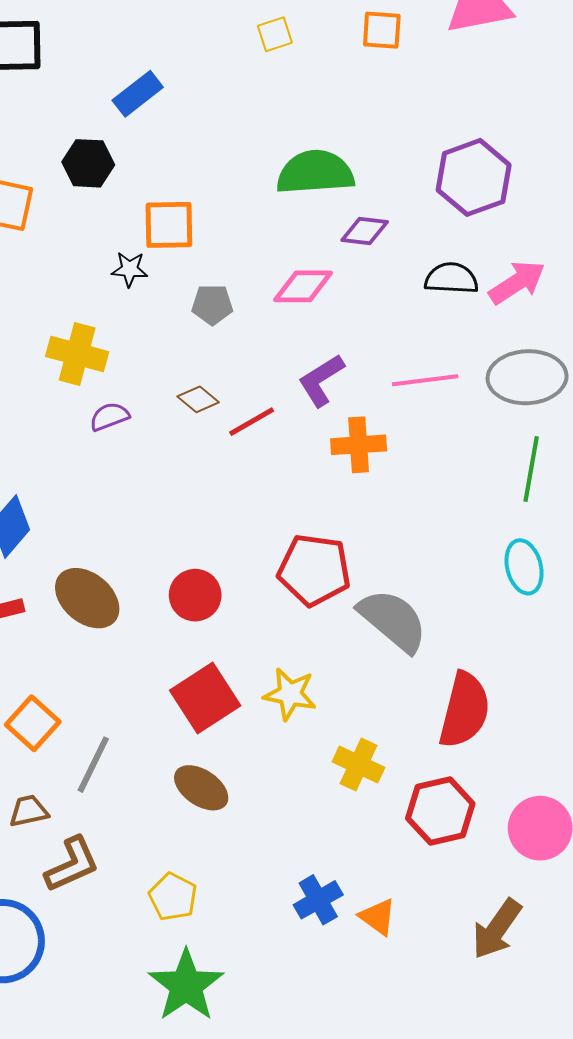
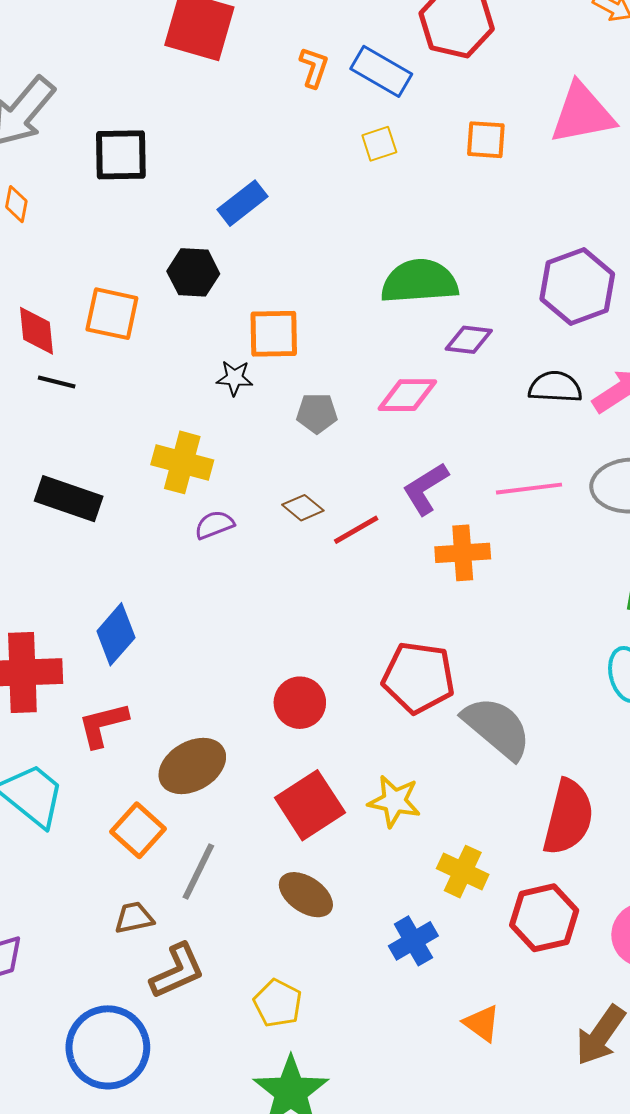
brown ellipse: (87, 598) -> (192, 766), moved, turned -70
blue cross: (318, 900) -> (413, 941), moved

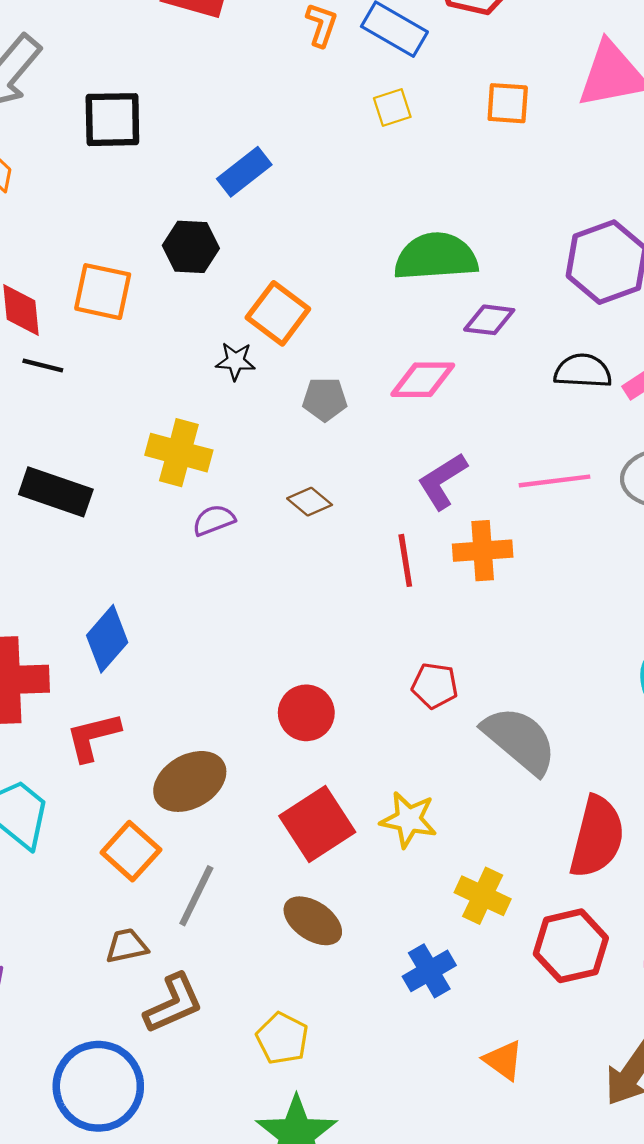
orange square: (274, 334) -> (278, 313), turned 38
red line: (356, 530) -> (405, 560), moved, turned -69
red pentagon: (418, 678) -> (435, 686), size x0.6

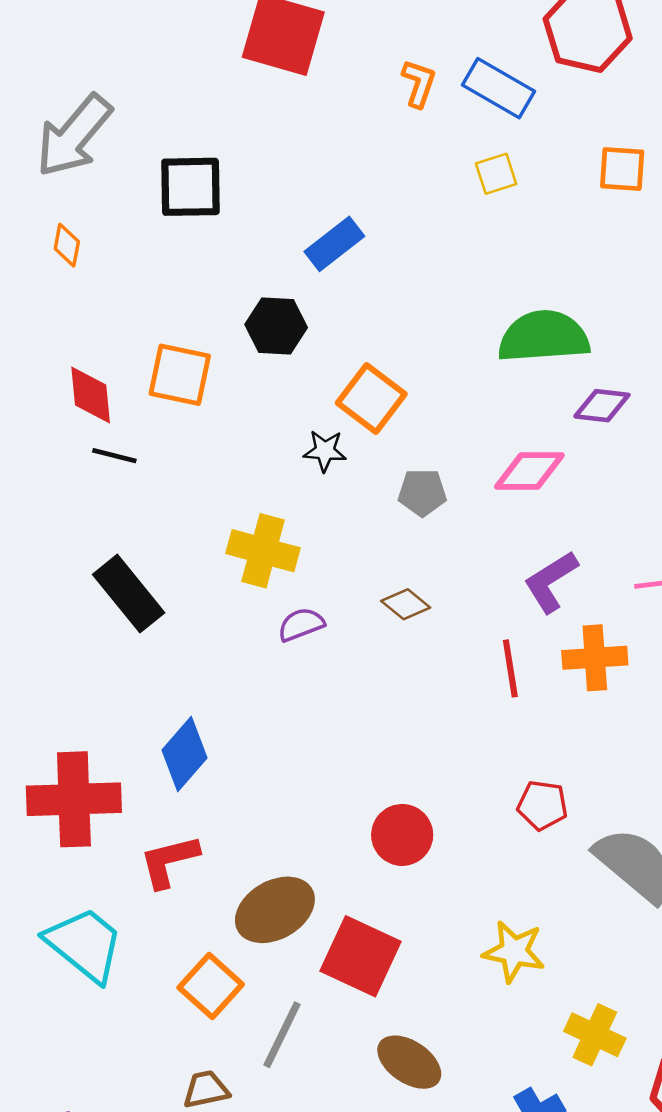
black rectangle: (56, 492) -> (129, 594), turned 32
red square: (317, 824) -> (361, 956), moved, turned -32

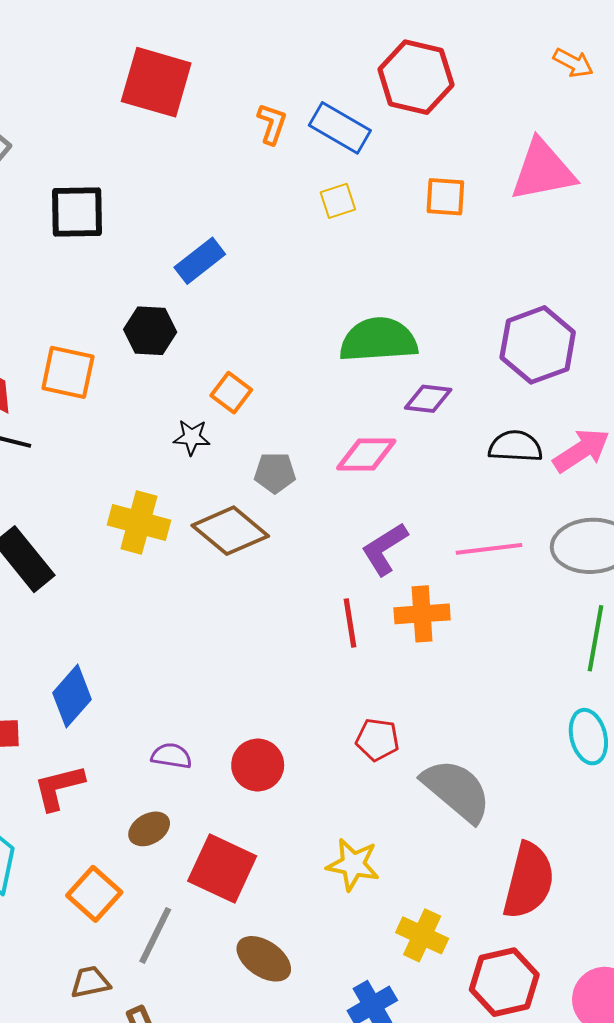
orange square: (371, 399) -> (231, 393), size x0.7
brown diamond: (406, 604) -> (230, 531), moved, size x1.8
purple semicircle: (301, 624) -> (171, 756), moved, turned 30
brown ellipse: (275, 910) -> (149, 829), size x0.6

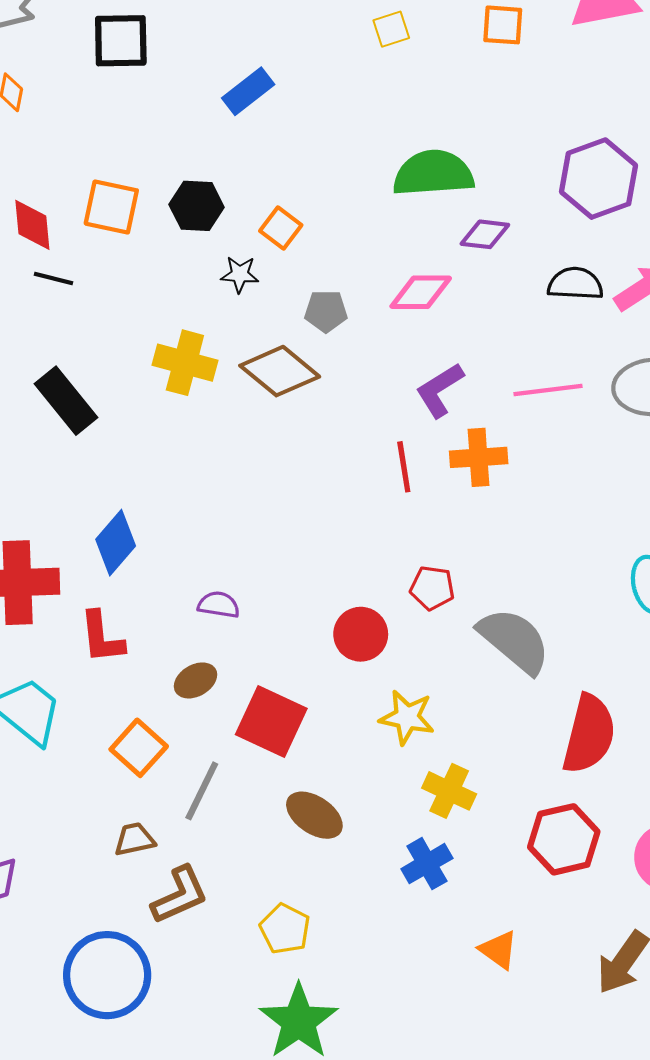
black hexagon: (150, 331) -> (197, 206), moved
red circle: (258, 765) -> (361, 634), moved
red L-shape: (59, 787) -> (102, 637), turned -82
yellow cross: (422, 935) -> (449, 791), moved

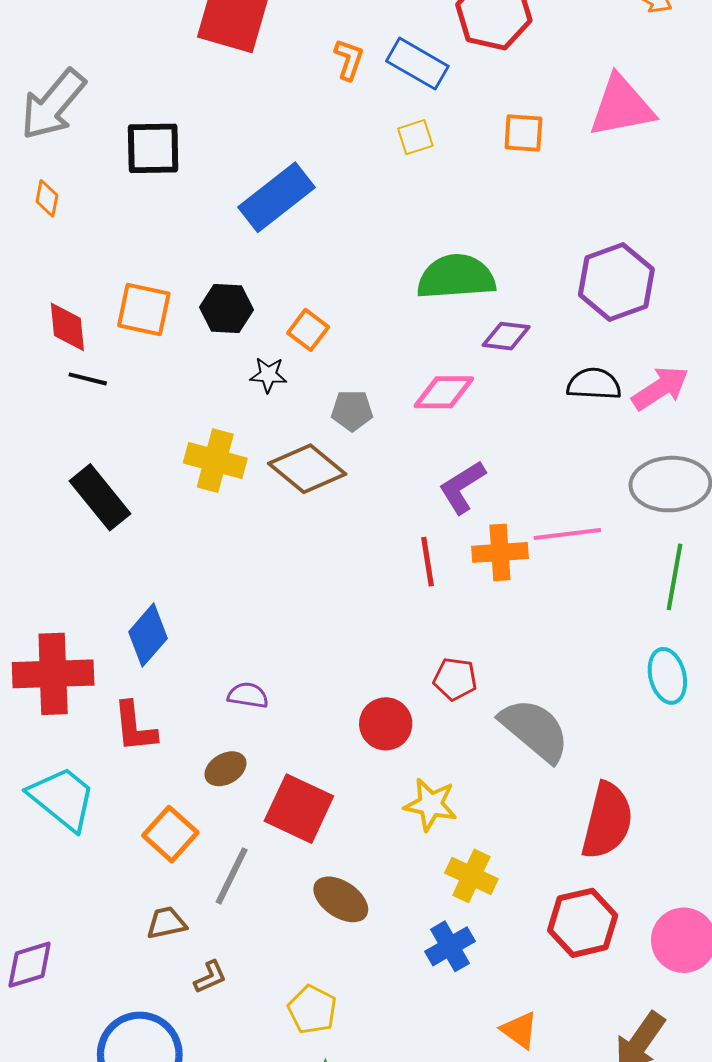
blue rectangle: (248, 91) -> (277, 197), size x1.5
pink line: (548, 390) -> (567, 534), moved
brown L-shape: (180, 895) -> (210, 977), size x0.6

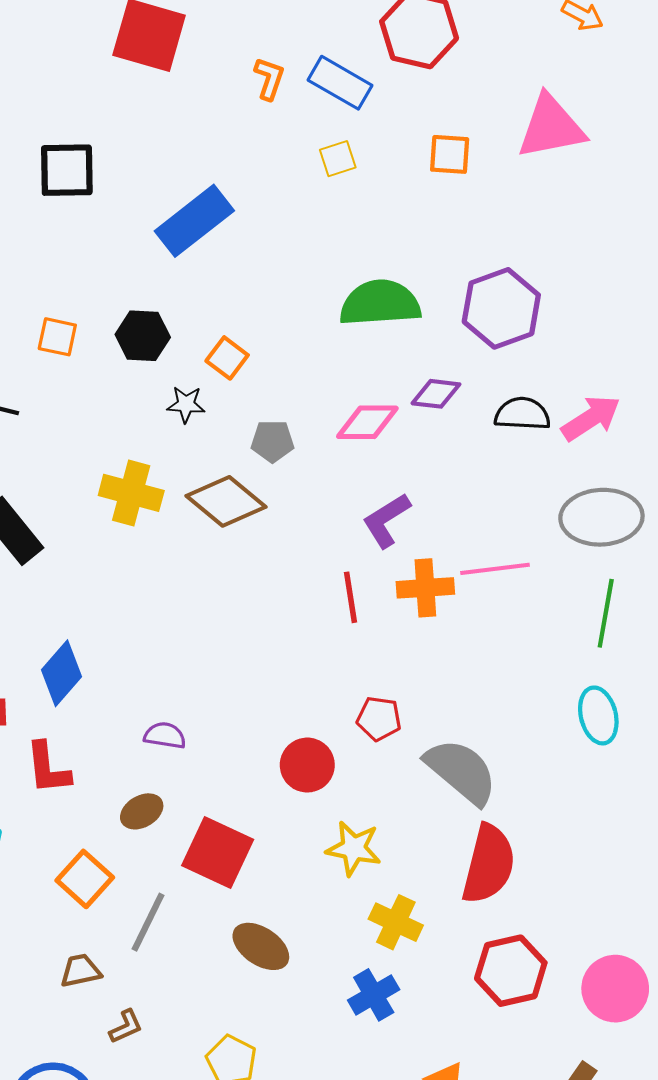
purple hexagon: (616, 282) -> (501, 308), moved
orange square: (144, 310) -> (57, 337), size x0.7
purple diamond: (506, 336) -> (436, 394), moved
red semicircle: (607, 821) -> (489, 864), moved

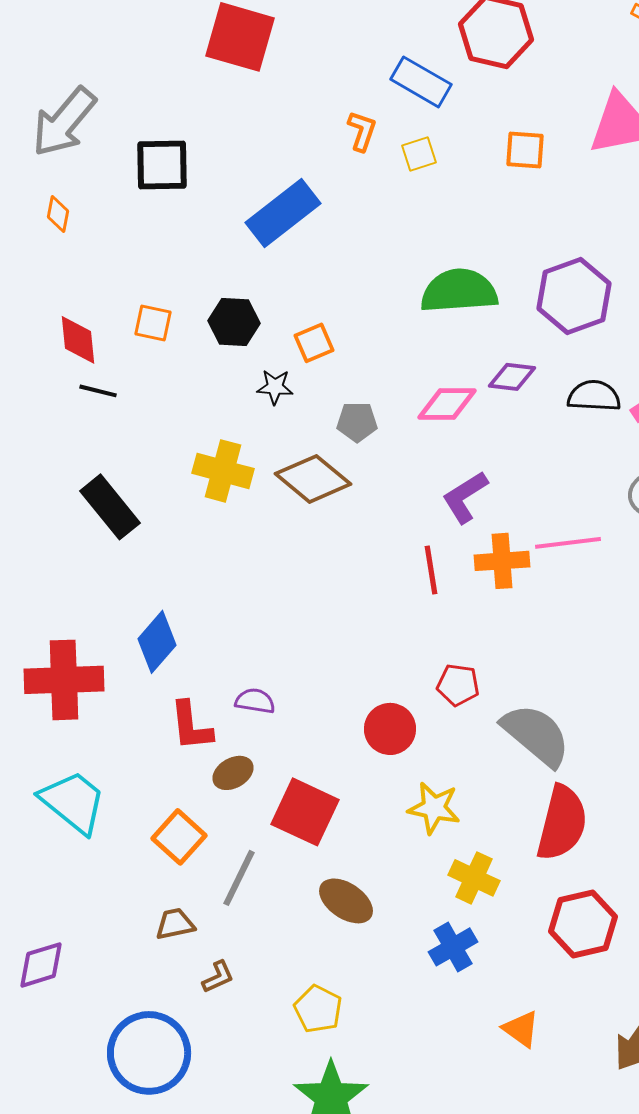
orange L-shape: (269, 78) -> (362, 131), moved
orange square: (227, 358) -> (314, 343), turned 30
red L-shape: (48, 768) -> (191, 726), moved

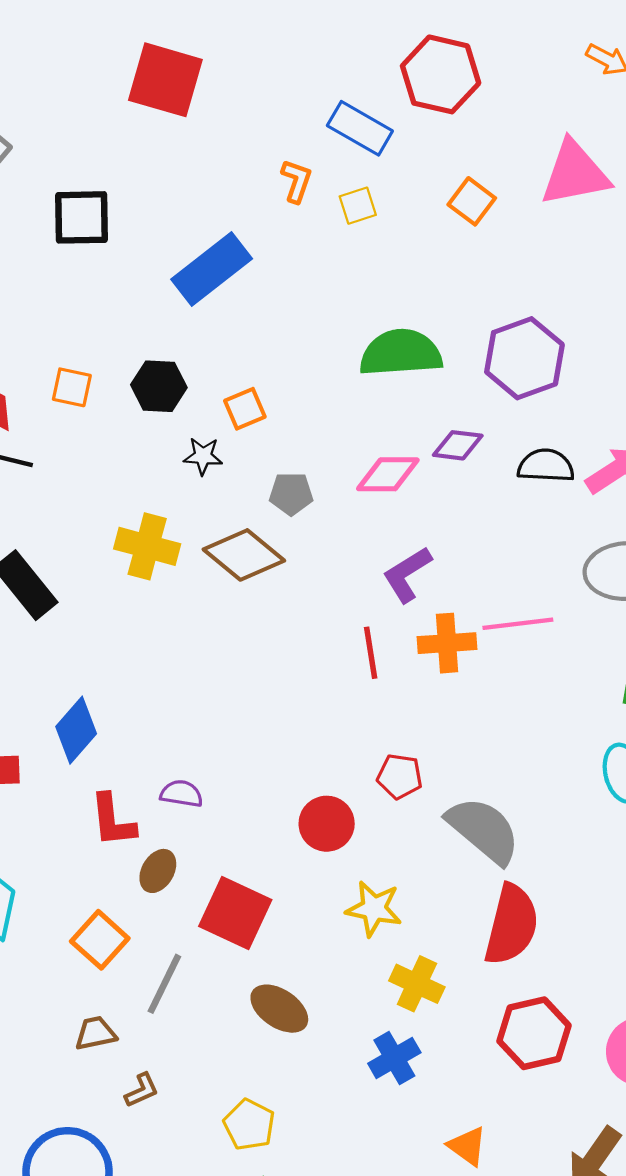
orange square: (525, 150) -> (472, 201), turned 33
brown ellipse: (233, 773) -> (158, 871), turned -30

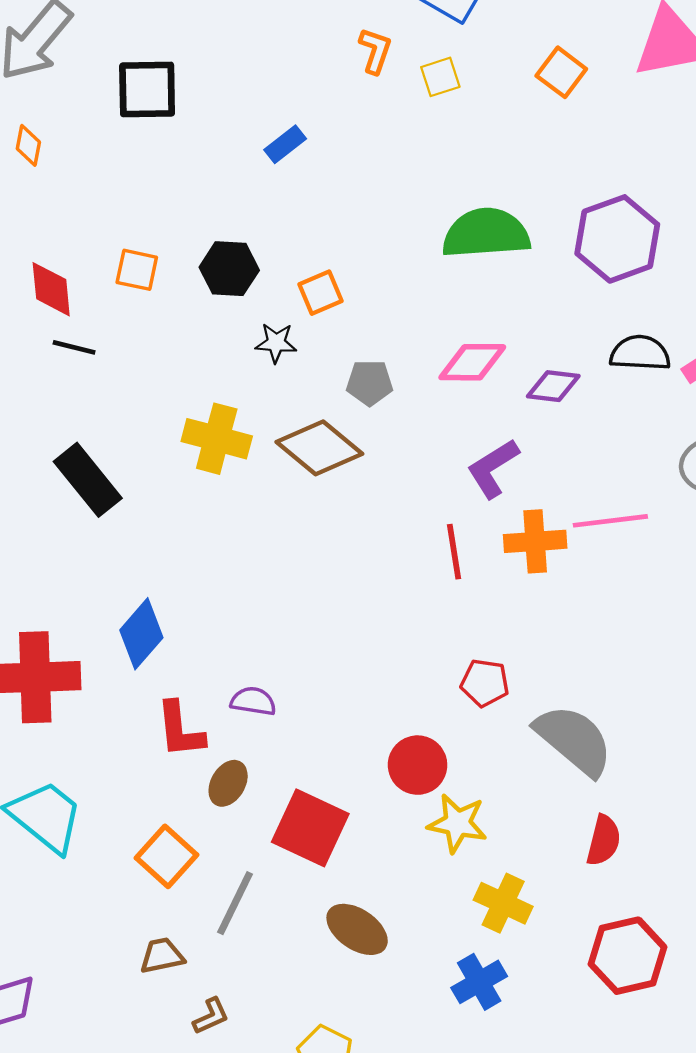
blue rectangle: (212, 269) -> (285, 144), size x0.5
purple diamond: (458, 445) -> (553, 386), moved
red circle: (327, 824) -> (418, 765), moved
red semicircle: (511, 925) -> (604, 840), size x0.6

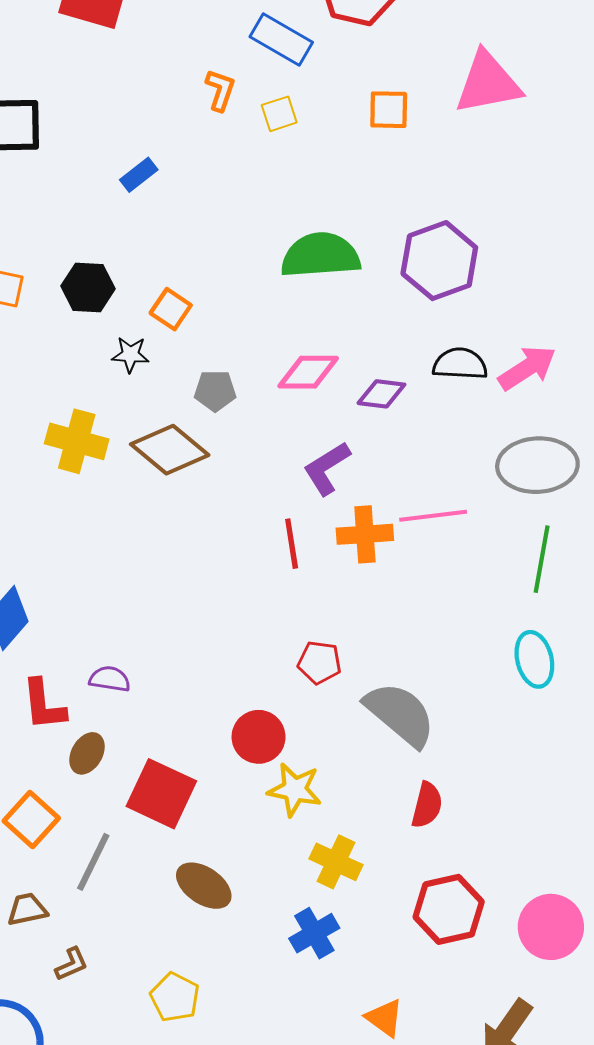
orange square: (561, 72) -> (389, 110), turned -36
orange square: (321, 293) -> (171, 309), turned -33

